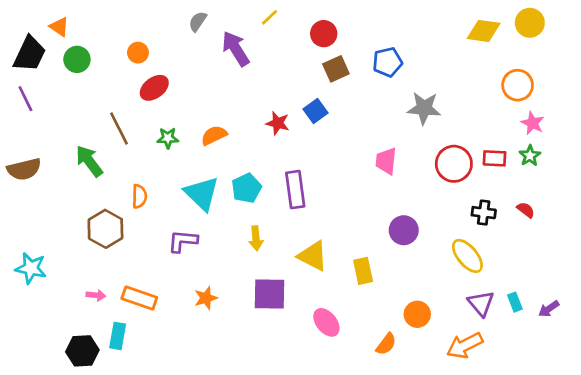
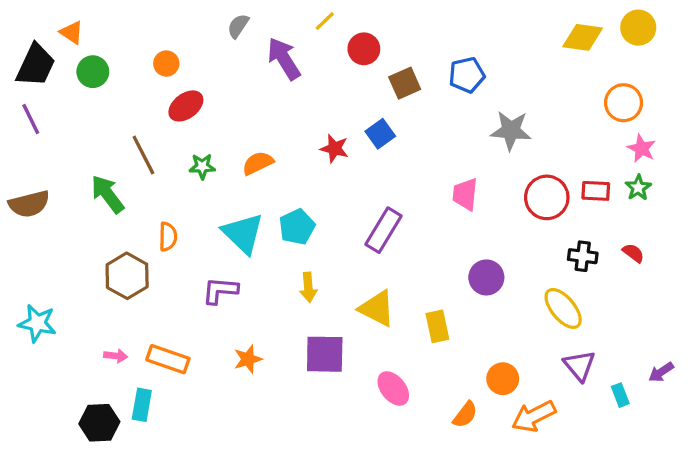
red circle: (324, 34) -> (364, 49), moved
purple rectangle: (295, 190) -> (383, 230), moved, turned 39
cyan rectangle: (515, 302) -> (620, 395), moved
orange arrow: (465, 345) -> (534, 416), moved

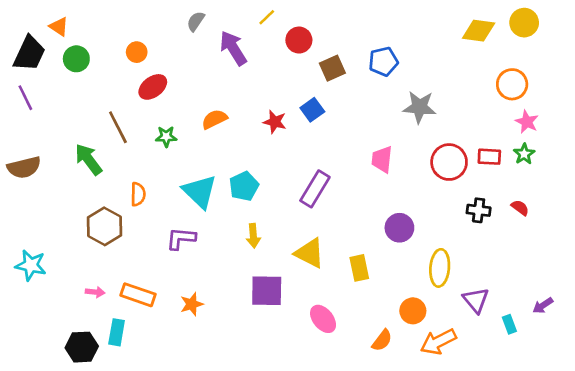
orange semicircle: (258, 163) -> (214, 119), moved
yellow ellipse: (563, 308) -> (440, 268), moved, turned 45
orange star: (248, 359) -> (192, 304), moved

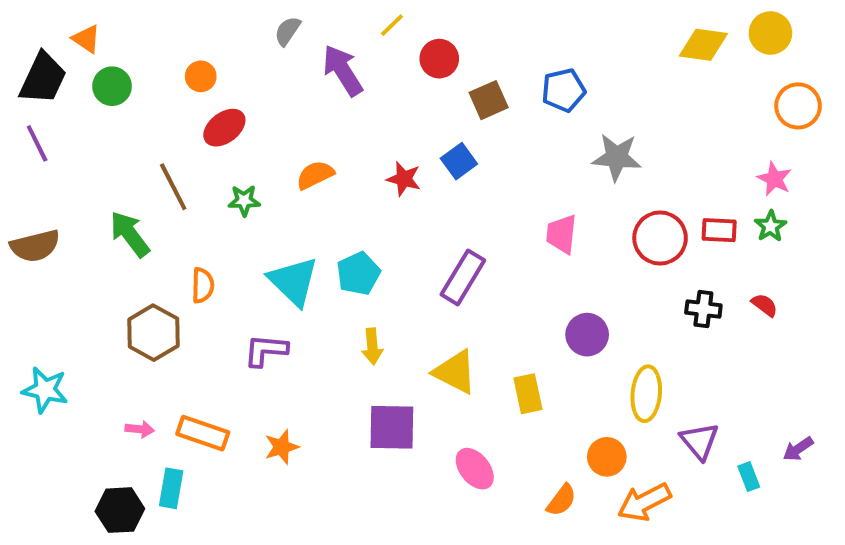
orange circle: (512, 84) -> (798, 106), moved

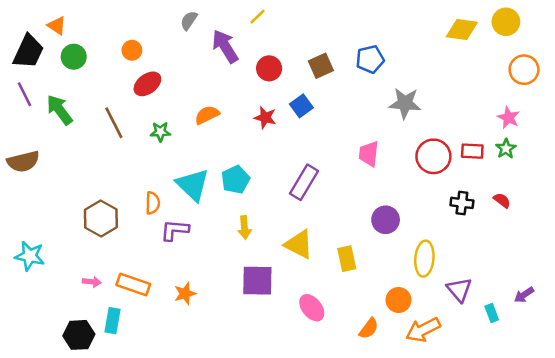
red circle: (439, 59) -> (269, 68), moved
green arrow: (130, 234) -> (59, 110), moved
orange semicircle: (203, 285) -> (153, 203), moved

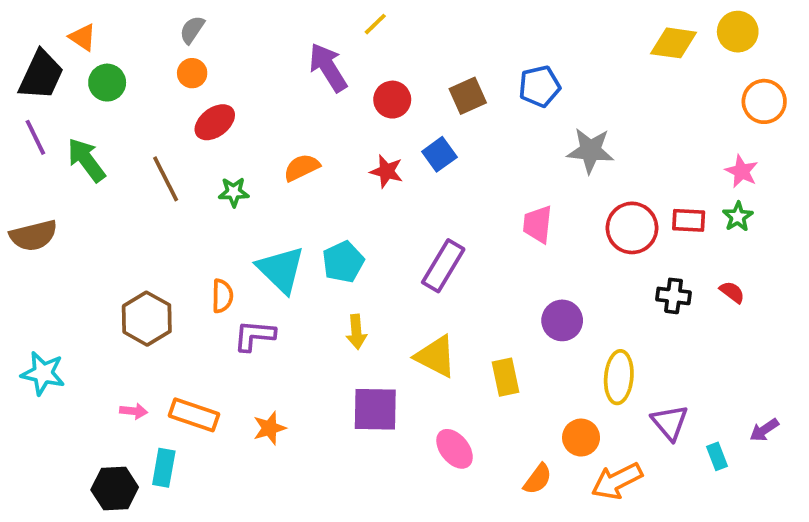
gray semicircle: (189, 20) -> (192, 30), moved

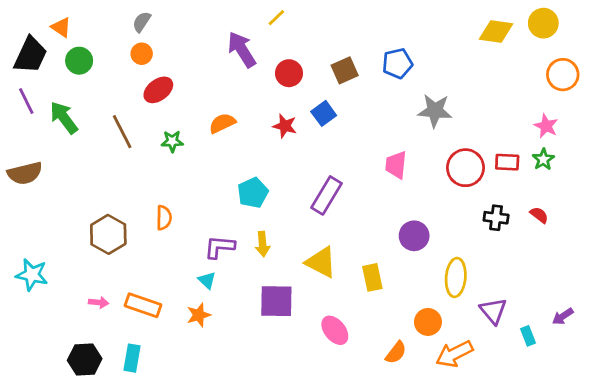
cyan triangle: (281, 269) -> (207, 280), moved, size x0.5
purple L-shape: (254, 336) -> (219, 247), moved
cyan rectangle: (164, 468) -> (132, 358), moved

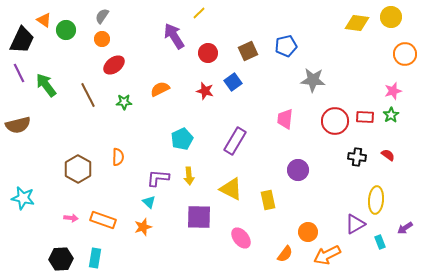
green circle: (79, 61) -> (66, 30), moved
pink star: (546, 126) -> (393, 91), turned 30
yellow ellipse: (456, 277) -> (376, 200), moved
purple triangle: (493, 311) -> (355, 224), turned 40

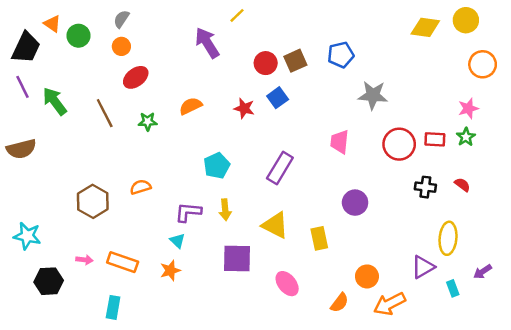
red circle: (208, 53) -> (266, 63), moved
orange semicircle: (118, 157) -> (140, 187), turned -108
black hexagon: (61, 259) -> (49, 281), moved

